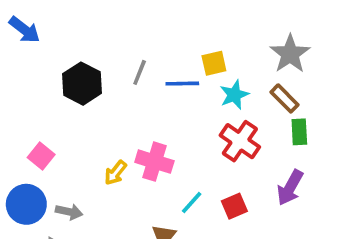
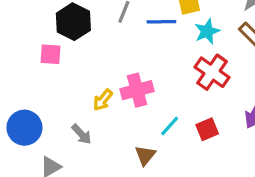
pink square: (41, 156) -> (51, 54), moved, turned -35
pink cross: (154, 162) -> (137, 90), turned -32
gray arrow: (69, 212) -> (82, 134), moved, turned 35

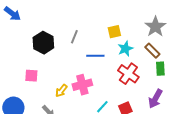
blue line: (161, 22) -> (95, 56), moved
pink square: (51, 54) -> (31, 76), moved

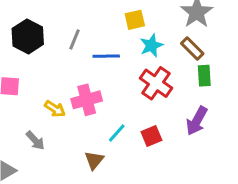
gray line: (74, 37) -> (75, 39), moved
yellow arrow: (61, 91) -> (55, 109), turned -96

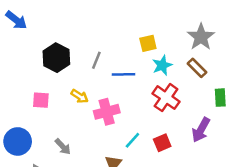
green rectangle: (204, 76) -> (220, 98), moved
yellow arrow: (55, 109) -> (80, 96), moved

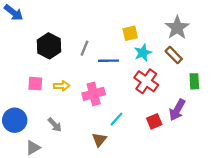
yellow arrow: (80, 96) -> (62, 86), moved, turned -35
red square: (162, 143) -> (154, 121), moved

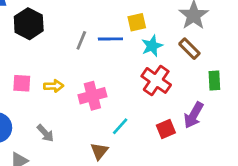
black hexagon: (49, 46) -> (29, 24), moved
blue line: (108, 61) -> (110, 39), moved

